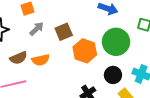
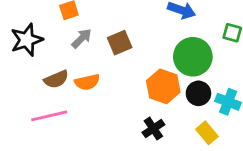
orange hexagon: (85, 51) -> (163, 86), moved
black circle: (113, 75) -> (198, 93), moved

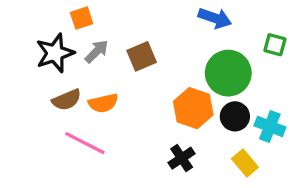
black star: (27, 40) -> (55, 53), moved
pink line: (49, 116) -> (85, 143), moved, turned 40

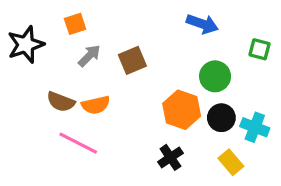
black star: (55, 53) -> (26, 45), moved
green circle: (228, 73) -> (215, 76), size x0.7
brown semicircle: (67, 100) -> (61, 102), turned 44

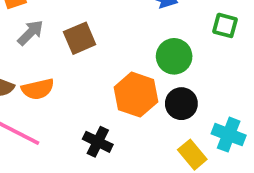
cyan cross: (255, 127) -> (229, 135), moved
black cross: (170, 157) -> (98, 142), moved, turned -30

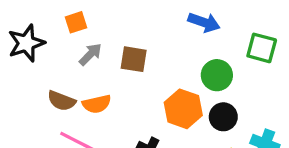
green square: (225, 25) -> (262, 48), size x1.4
brown square: (80, 38) -> (134, 59), turned 32

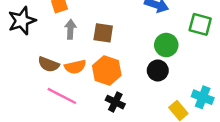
gray arrow: (90, 54) -> (70, 29), turned -42
orange hexagon: (183, 109) -> (107, 70), moved
black circle: (223, 117) -> (158, 70), moved

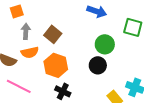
brown square: (103, 33) -> (53, 34), turned 30
orange semicircle: (75, 67) -> (30, 52), moved

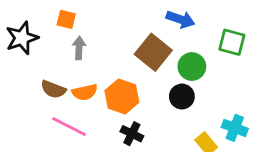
orange square: (17, 11) -> (66, 19), turned 32
brown square: (53, 34) -> (153, 52), moved, size x1.4
orange semicircle: (30, 52) -> (85, 92), moved

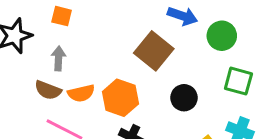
green square: (232, 42) -> (238, 81), moved
gray arrow: (79, 48) -> (59, 58), moved
green circle: (192, 67) -> (222, 36), moved

